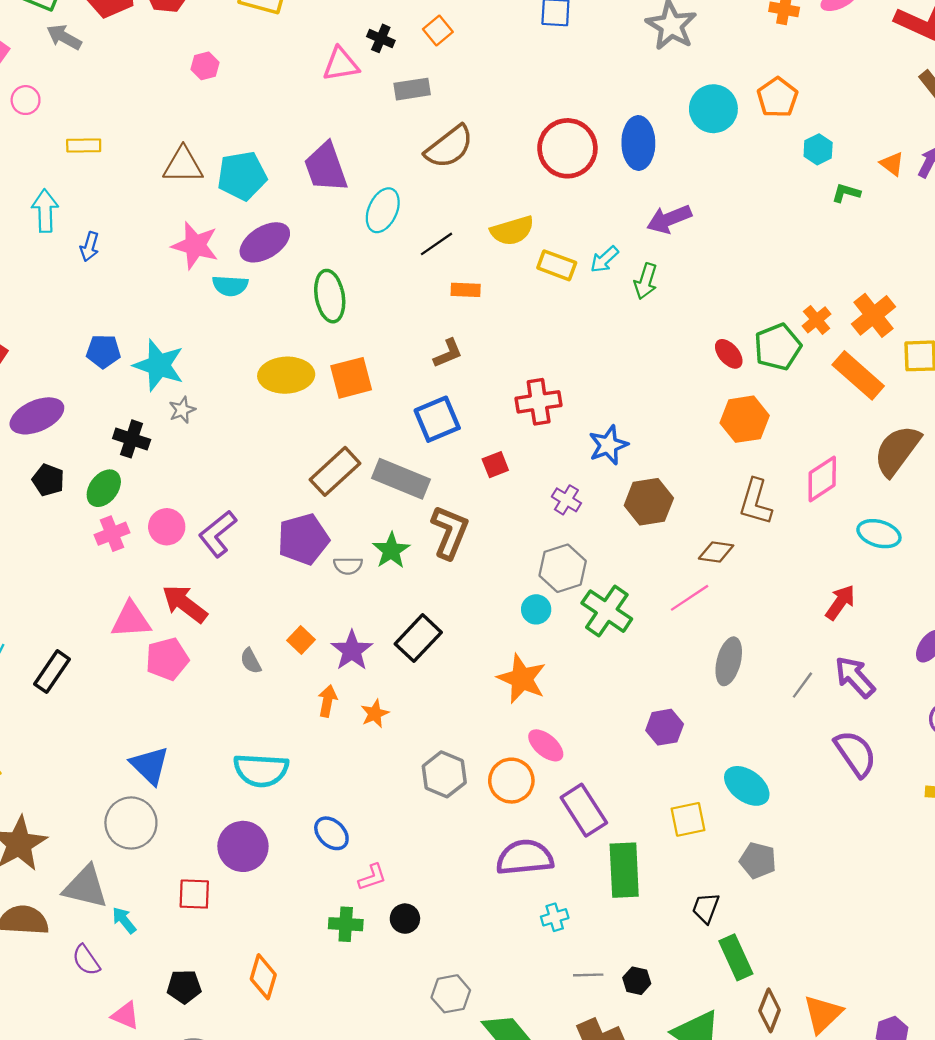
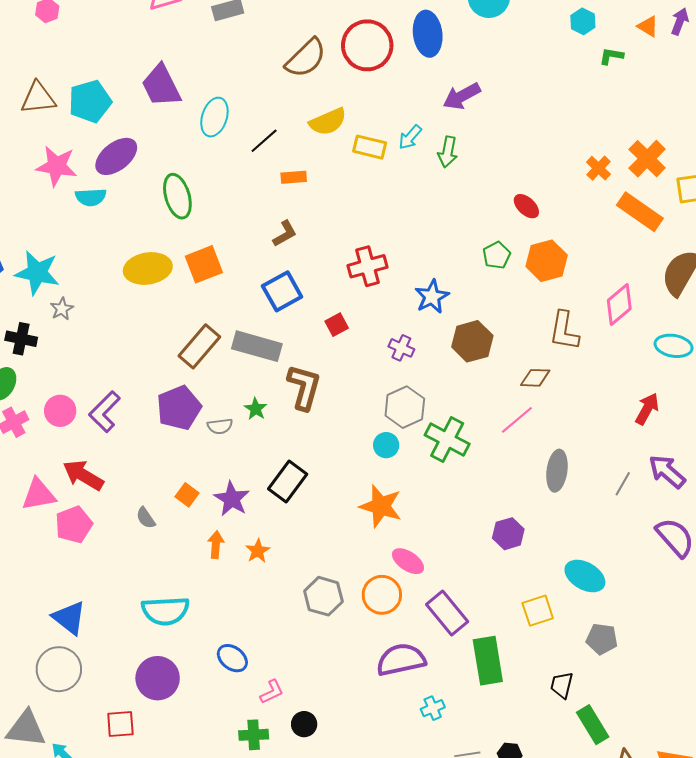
brown semicircle: (449, 147) -> (306, 58), moved
green pentagon: (778, 347) -> (497, 255), moved, size x0.7
green star: (391, 550) -> (256, 409), size x0.7

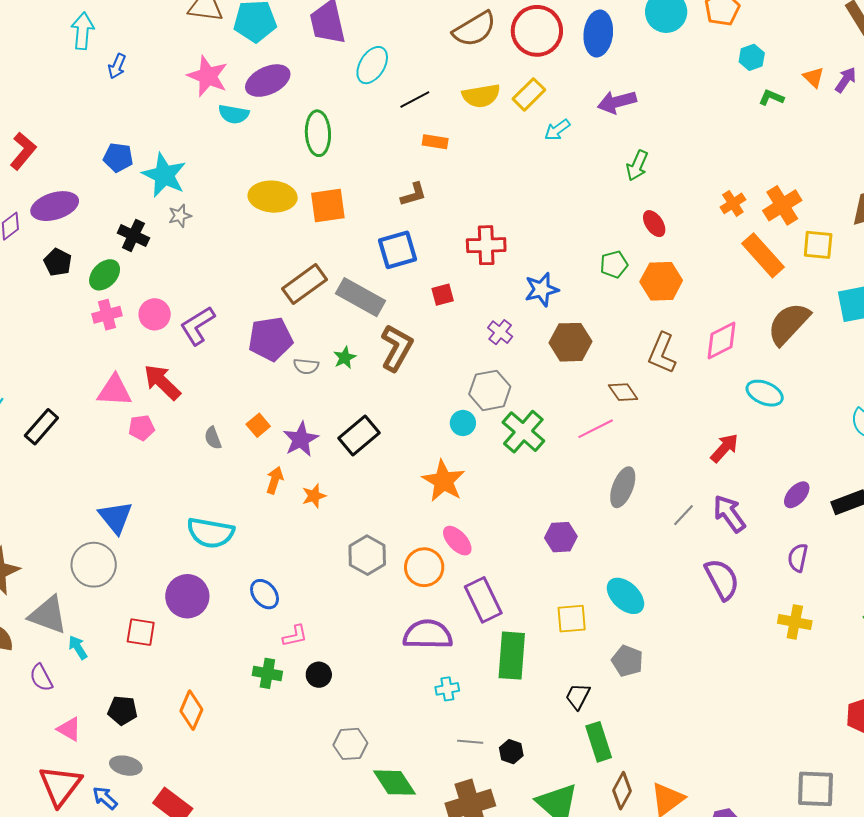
yellow rectangle: (370, 147) -> (529, 94), moved, turned -72
green arrow: (448, 152) -> (637, 166), moved
brown diamond: (535, 378) -> (623, 392), turned 40
pink pentagon: (74, 525) -> (141, 428), size x0.7

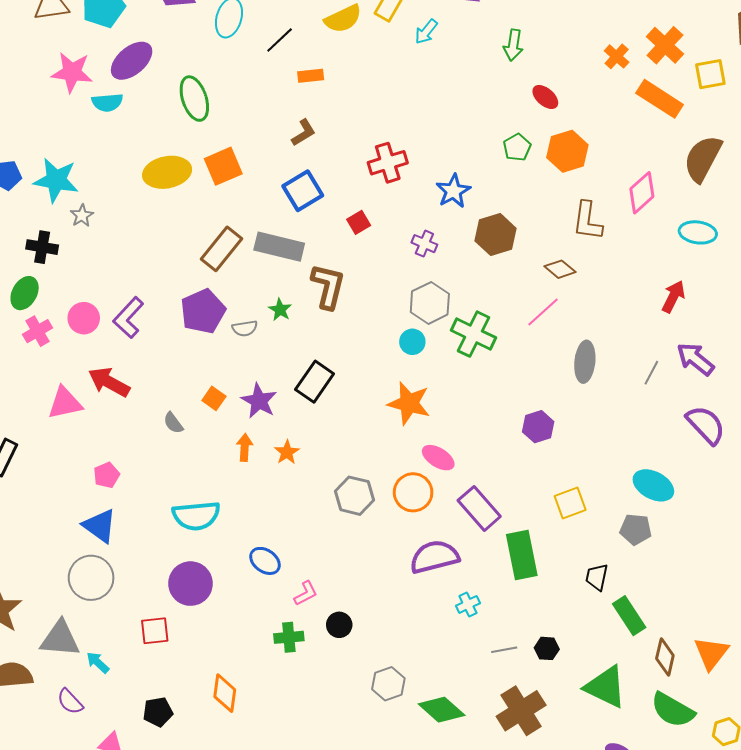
pink pentagon: (141, 428) -> (107, 475), moved
cyan ellipse: (625, 596) -> (653, 485), moved

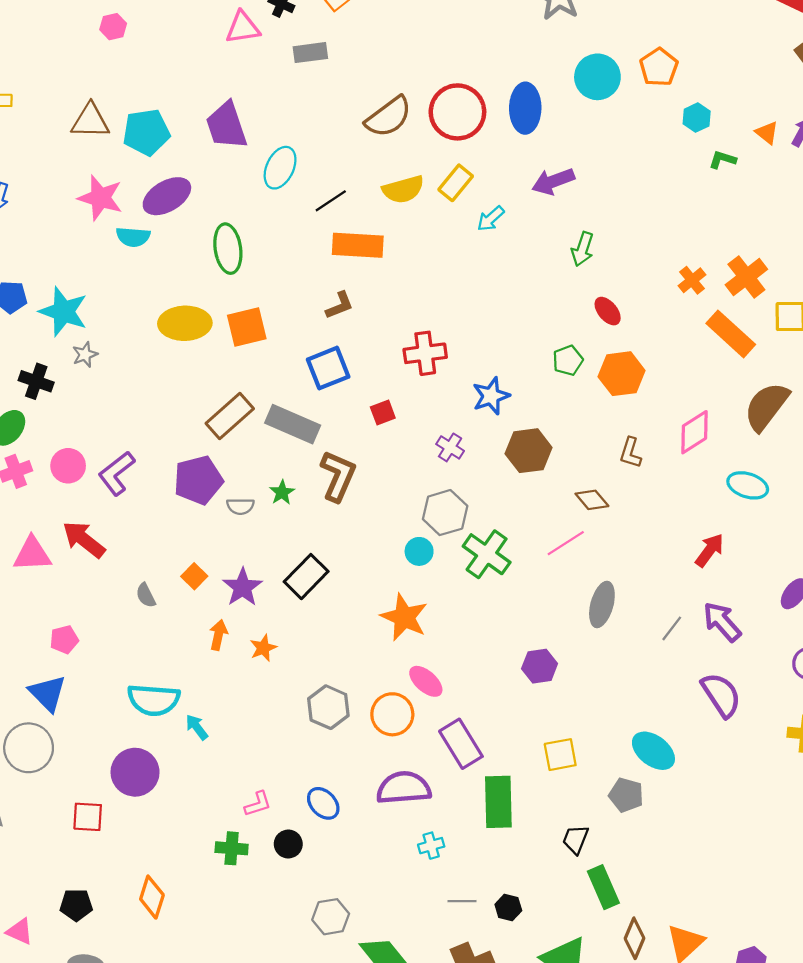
orange rectangle: (311, 76) -> (358, 245), size x1.8
brown L-shape: (587, 221) -> (630, 453), size x0.7
blue ellipse: (265, 561) -> (323, 803), moved
cyan arrow: (98, 662) -> (197, 727), moved

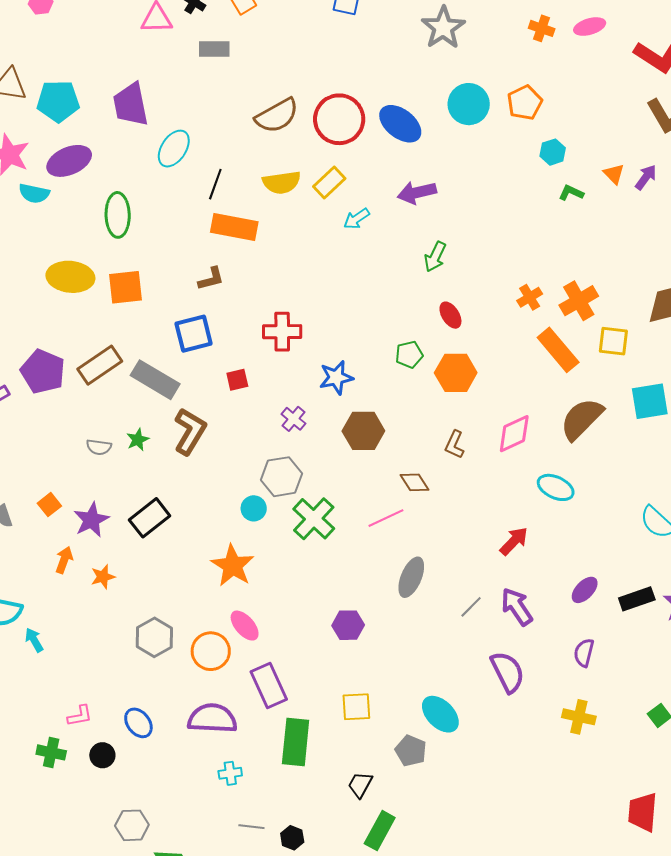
blue ellipse: (525, 108) -> (400, 124), turned -60
black line: (331, 201) -> (215, 184), turned -44
purple pentagon: (198, 480) -> (43, 372), moved, turned 30
green rectangle: (603, 887) -> (380, 831), turned 45

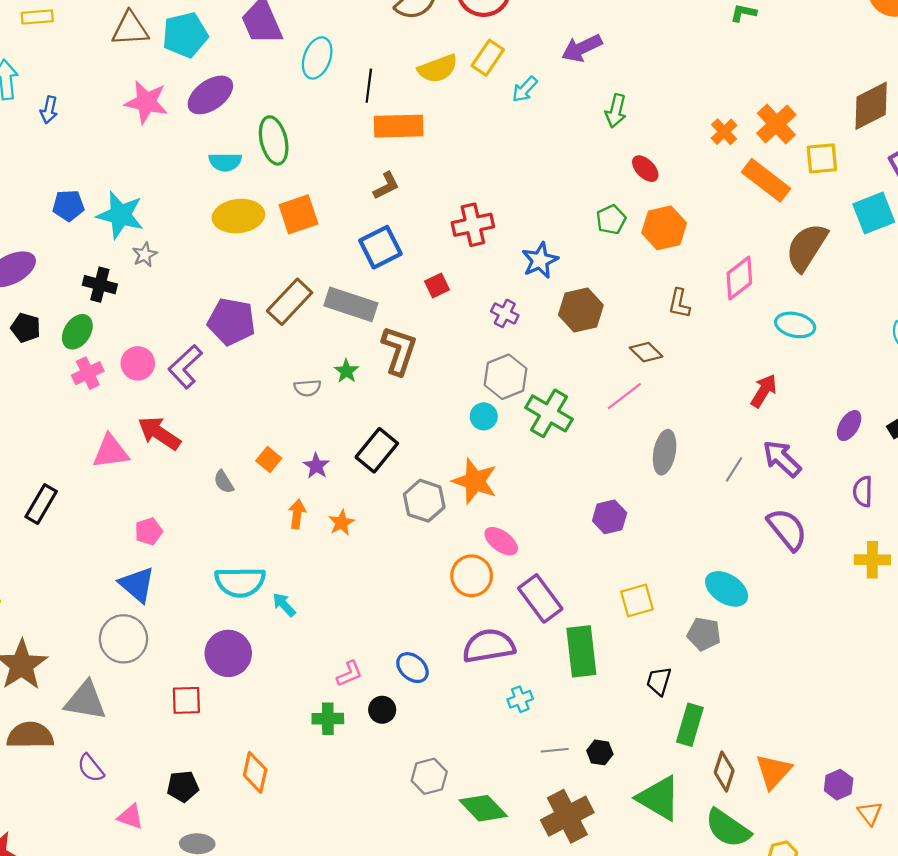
cyan semicircle: (34, 193) -> (225, 162), moved
purple star: (91, 520) -> (316, 466), size x0.7
gray hexagon: (154, 637) -> (424, 501), moved

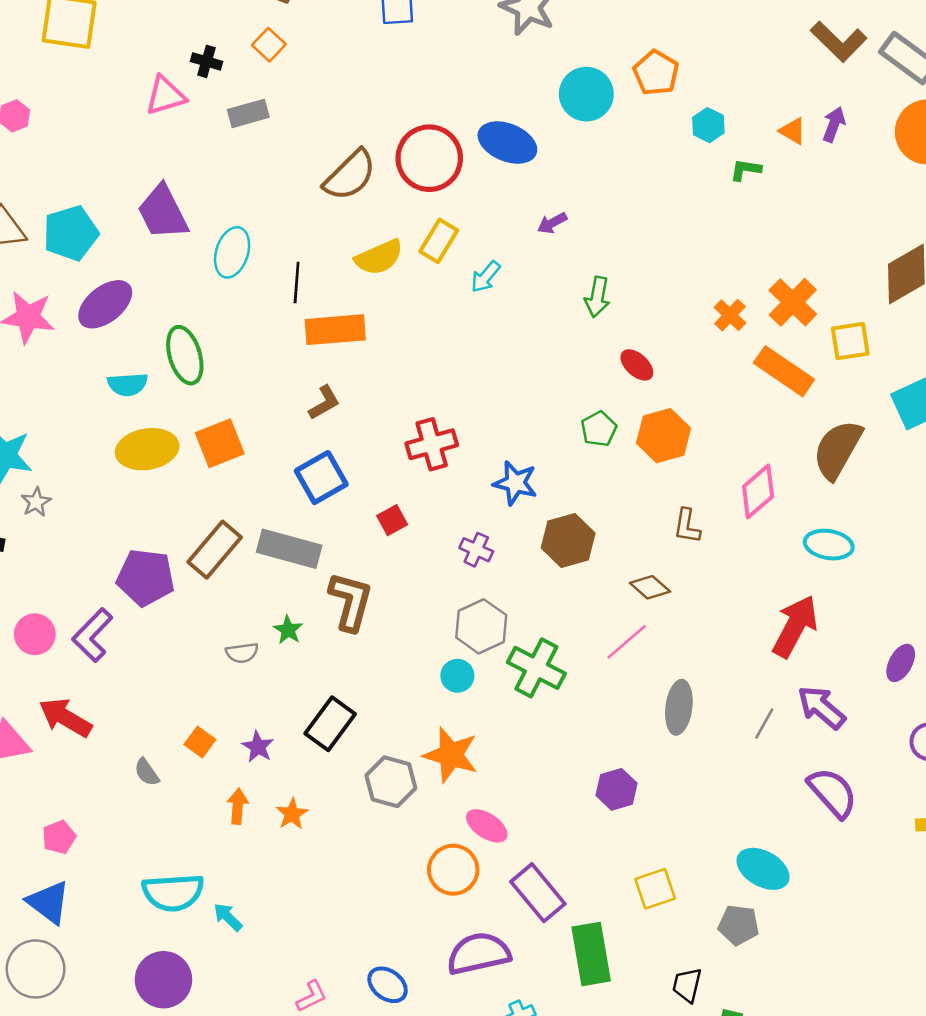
purple arrow: (582, 48) -> (552, 223), size x0.6
blue star: (540, 260) -> (515, 483), turned -30
red arrow: (764, 391) -> (795, 626), size x1.5

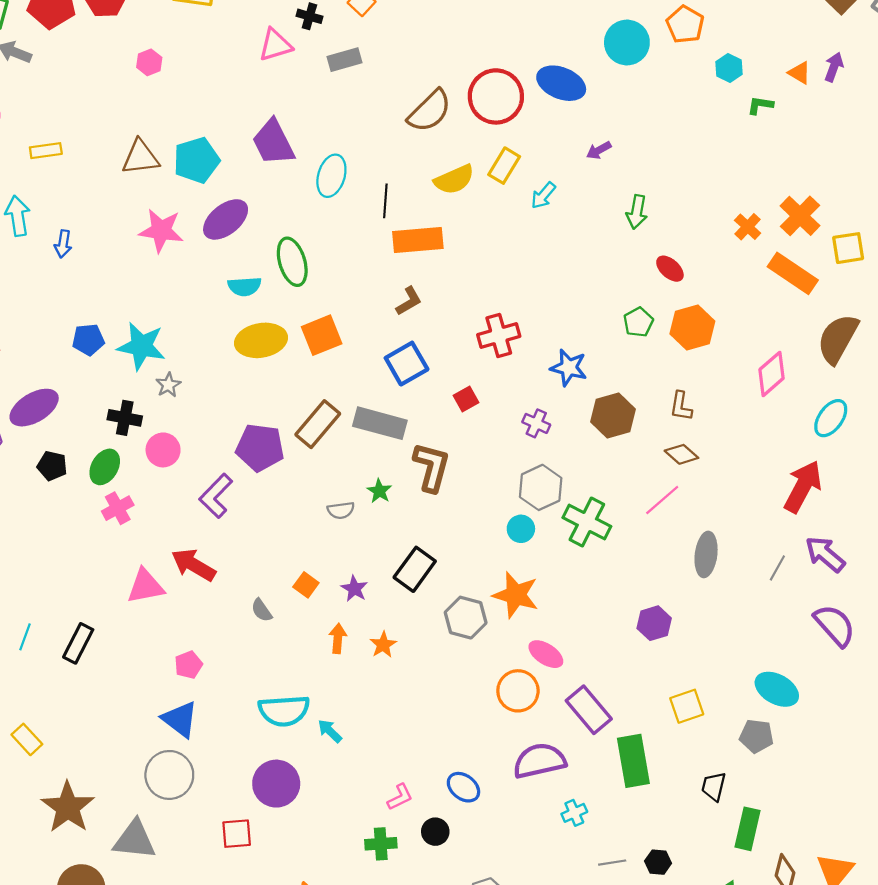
brown L-shape: (687, 526) -> (681, 406), moved
cyan ellipse: (829, 545) -> (831, 418), turned -63
pink circle: (35, 634) -> (163, 450), moved

